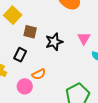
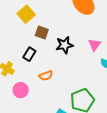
pink circle: (25, 86) -> (21, 90), moved

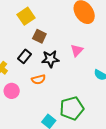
black star: (65, 45) -> (50, 59), moved
pink triangle: (95, 45) -> (77, 50), moved

